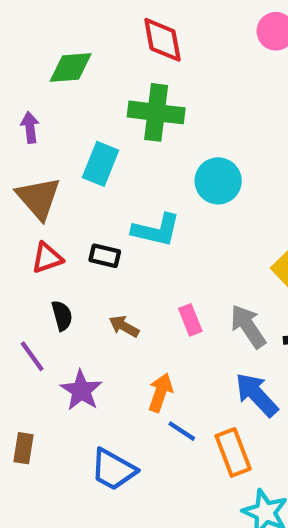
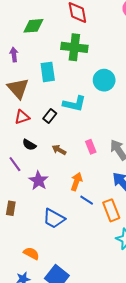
cyan rectangle: (101, 164) -> (48, 72), turned -30
black rectangle: (105, 256) -> (50, 116), turned -64
black semicircle: (62, 316) -> (29, 145), turned 136

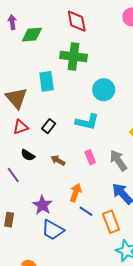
purple arrow: (14, 55) -> (12, 22), moved
cyan L-shape: (74, 104) -> (87, 122), moved
purple star: (38, 181) -> (42, 205), moved

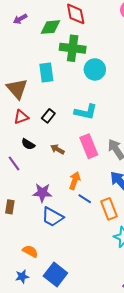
purple arrow: (12, 22) -> (20, 19), moved, turned -112
green diamond: (32, 35) -> (50, 27), moved
cyan circle: (104, 90) -> (95, 69), moved
pink rectangle: (90, 157) -> (89, 146), size x1.6
purple star: (42, 205) -> (42, 193), turned -30

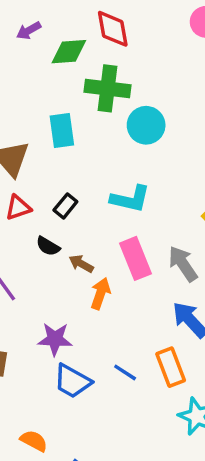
purple arrow: (20, 19) -> (29, 31), moved
black semicircle: (28, 144) -> (48, 246), moved
orange arrow: (75, 181) -> (100, 294), moved
blue line: (85, 199) -> (125, 372), moved

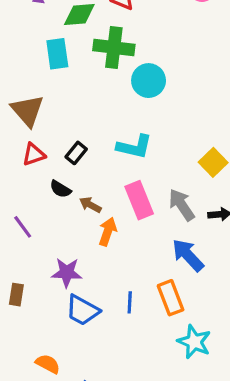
cyan rectangle: (62, 131) -> (57, 54), moved
blue line: (125, 372) -> (130, 302), turned 60

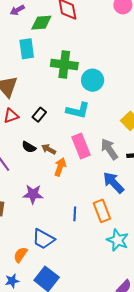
green cross: (114, 47) -> (64, 64), moved
cyan circle: (149, 81) -> (93, 80), moved
black semicircle: (60, 189) -> (29, 147), moved
blue trapezoid: (82, 310) -> (43, 239), moved
orange semicircle: (48, 364) -> (20, 255), turned -84

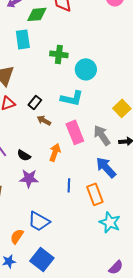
green cross: (64, 64) -> (59, 54), size x0.7
black semicircle: (29, 147) -> (24, 155), moved
brown arrow: (49, 149) -> (44, 120), moved
blue line: (75, 214) -> (69, 185), moved

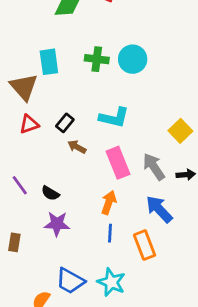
cyan rectangle: (23, 39) -> (49, 62), moved
cyan circle: (86, 69) -> (133, 59), moved
orange arrow: (55, 152) -> (109, 203), moved
cyan star: (110, 222) -> (111, 282), moved

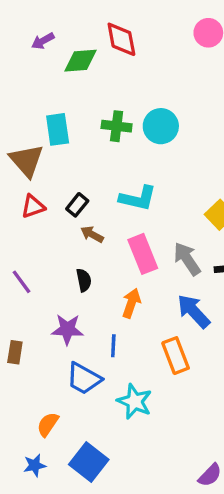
black semicircle: (50, 193) -> (84, 280), moved, turned -132
blue line: (110, 233) -> (113, 346), moved
blue trapezoid: (70, 281) -> (84, 378), moved

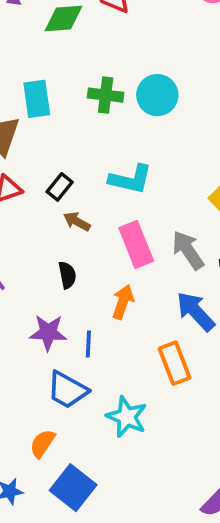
blue line: (113, 346) -> (88, 344), moved
orange semicircle: (48, 424) -> (42, 444), moved

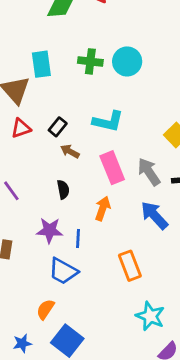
orange rectangle: (175, 363) -> (130, 266), moved
cyan star: (127, 417) -> (150, 316), moved

